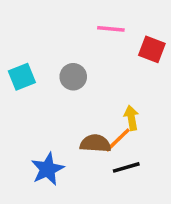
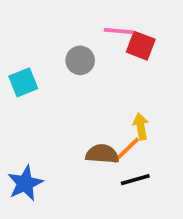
red square: (152, 49) -> (141, 46), moved
gray circle: (73, 77) -> (80, 60), moved
blue star: (48, 169) -> (25, 183), moved

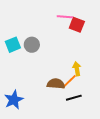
gray circle: (80, 60) -> (32, 45), moved

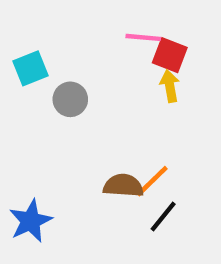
cyan square: (13, 45) -> (30, 68), moved
yellow arrow: (77, 69) -> (170, 86), moved
black line: (74, 98) -> (163, 217), turned -35

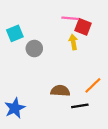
yellow arrow: (170, 86) -> (73, 42), moved
orange line: (152, 181) -> (93, 85), moved
black line: (163, 217) -> (80, 106), turned 42

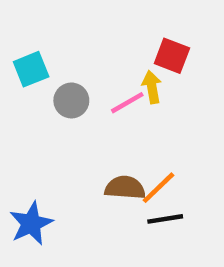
pink line: (70, 18) -> (127, 103), moved, turned -35
orange line: (93, 85) -> (159, 188), moved

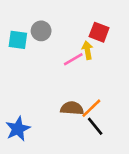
cyan square: (31, 69) -> (18, 40), turned 30
gray circle: (71, 100) -> (41, 31), moved
black line: (165, 219) -> (95, 126), turned 60

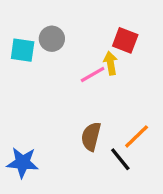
brown semicircle: (72, 108) -> (91, 136), turned -80
orange line: (91, 108) -> (137, 136), moved
blue star: (18, 129) -> (23, 163), turned 30

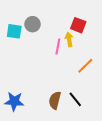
pink line: (93, 75) -> (58, 47), turned -49
brown semicircle: (91, 136) -> (55, 100), moved
orange line: (137, 136) -> (85, 66), moved

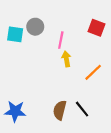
red square: (78, 25) -> (96, 28), moved
yellow arrow: (69, 39) -> (66, 59), moved
pink line: (58, 47) -> (61, 40), moved

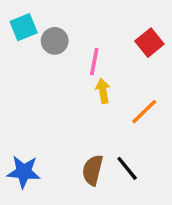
red square: (96, 28) -> (149, 43), turned 30
cyan square: (15, 34) -> (24, 27), moved, turned -30

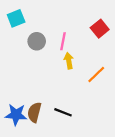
gray circle: (55, 41) -> (37, 41), moved
black line: (127, 168) -> (63, 112), moved, turned -30
brown semicircle: (93, 170) -> (34, 112), moved

